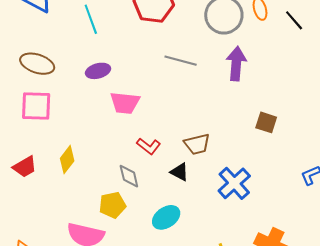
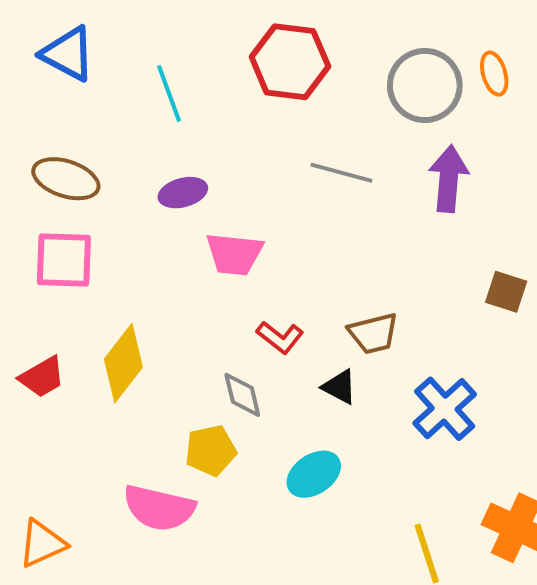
yellow diamond: (67, 160) -> (123, 363), size x1.4

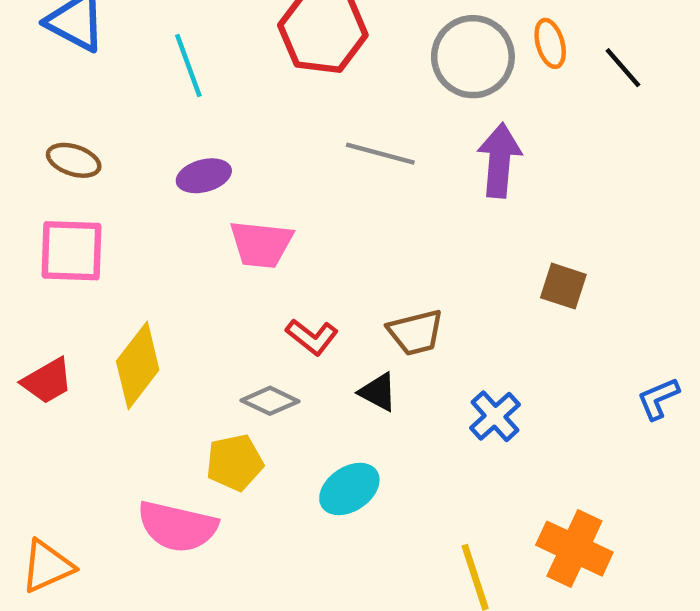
brown ellipse: (66, 179) -> (74, 160), size x0.7
gray diamond: (242, 395) -> (270, 401), turned -51
blue cross: (445, 409) -> (495, 416), size x0.7

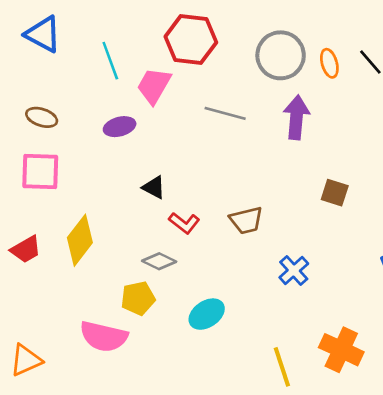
orange ellipse: (550, 43) -> (329, 63), moved
pink trapezoid: (261, 244) -> (154, 86), moved, turned 114
black triangle: (378, 392) -> (154, 187), moved

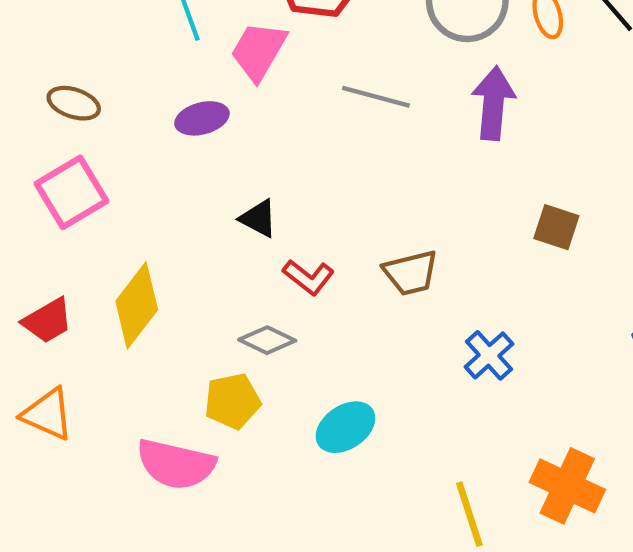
pink square: (40, 171) -> (72, 192), turned -33
orange triangle: (26, 360) -> (48, 414), moved, turned 48

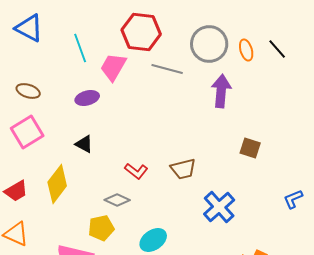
gray line: (376, 97) -> (167, 69), moved
black triangle: (259, 218) -> (84, 144), moved
blue cross: (489, 355) -> (219, 207), size x1.4

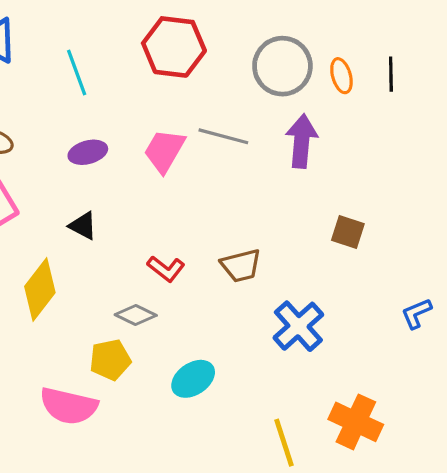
black line: (277, 49) -> (391, 74), turned 40
pink trapezoid: (113, 67) -> (164, 151), moved
gray line: (167, 69) -> (223, 136), moved

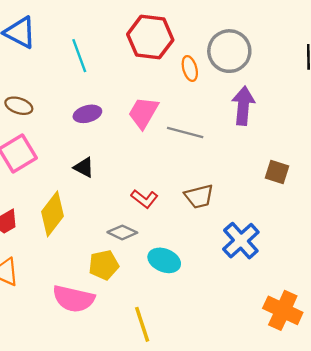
orange ellipse: (341, 76) -> (190, 69), moved
gray line: (223, 136) -> (185, 132), moved
cyan ellipse: (193, 379) -> (164, 260), moved, turned 56
yellow line: (284, 443) -> (142, 324), moved

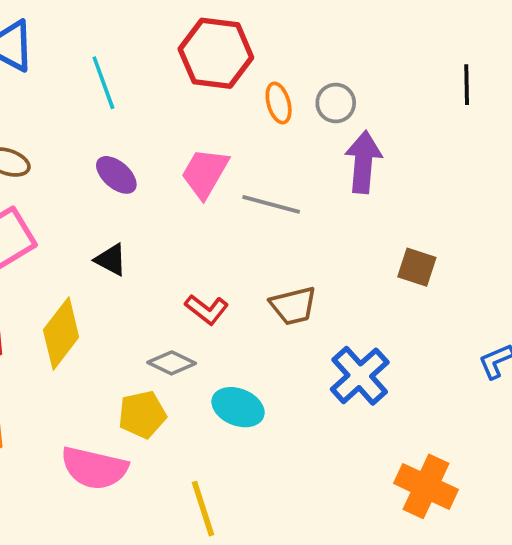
gray circle: (229, 51) -> (336, 103), moved, size x0.6
purple ellipse: (87, 114) -> (116, 175), turned 56

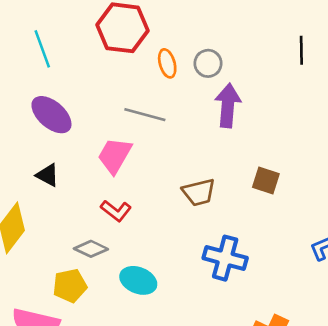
pink trapezoid: (205, 173) -> (115, 155), moved
purple ellipse: (116, 175) -> (51, 115), size x1.4
gray line: (271, 204) -> (145, 115), moved
brown trapezoid: (293, 306) -> (199, 192), moved
blue cross: (360, 376) -> (225, 258), turned -33

